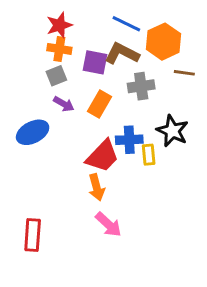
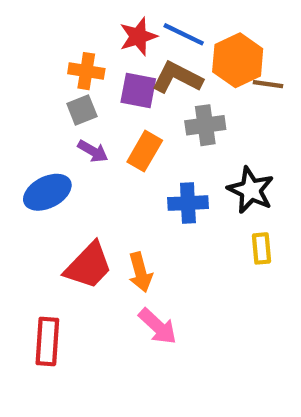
red star: (59, 25) -> (138, 36), moved
brown line: (184, 73) -> (268, 84), moved
yellow rectangle: (149, 155) -> (262, 248), moved
red trapezoid: (102, 156) -> (88, 266), moved

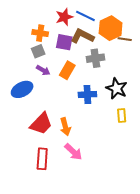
red rectangle: (47, 341) -> (42, 159), moved

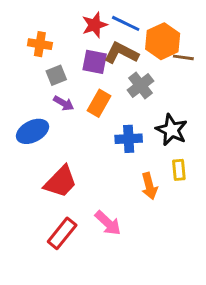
orange cross: (40, 33) -> (40, 44), moved
gray cross: (95, 58) -> (140, 86), turned -30
orange arrow: (65, 127) -> (149, 186), moved
red rectangle: (42, 159) -> (62, 233), turned 35

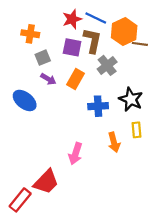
brown L-shape: (121, 53) -> (92, 41), turned 75
blue ellipse: (33, 131) -> (25, 100), turned 65
red trapezoid: (61, 182) -> (46, 182), moved
pink arrow: (108, 223) -> (75, 154), moved, turned 65
red rectangle: (62, 233) -> (20, 200), moved

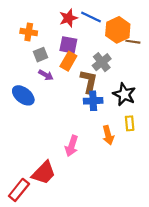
brown L-shape: (92, 41) -> (89, 81), moved
orange rectangle: (75, 79) -> (68, 61), moved

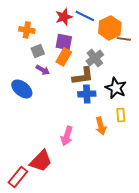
brown L-shape: (89, 81) -> (83, 76), turned 70

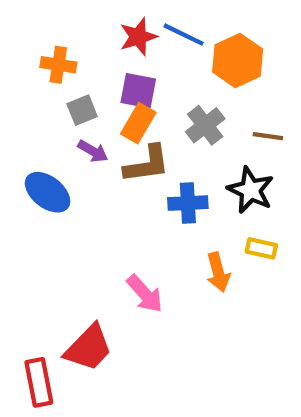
brown line: (124, 39) -> (268, 136), moved
brown L-shape: (83, 76) -> (147, 164), moved
yellow rectangle: (121, 115) -> (261, 248), turned -72
pink arrow: (67, 136) -> (145, 294), turned -60
red rectangle: (18, 177) -> (39, 382), turned -50

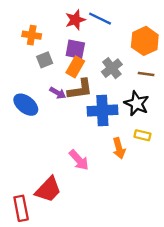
orange hexagon: (238, 60) -> (145, 41), moved
purple arrow: (93, 151) -> (58, 93), moved
blue cross: (188, 203) -> (102, 111), size x1.4

